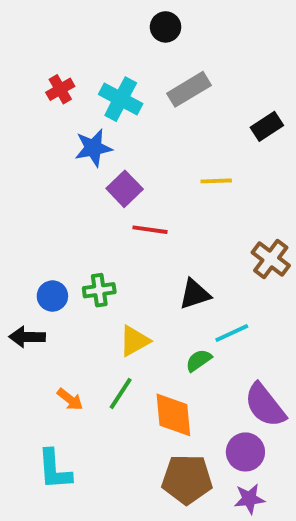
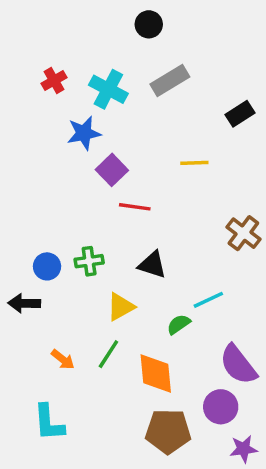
black triangle: (195, 294) -> (152, 265), moved, turned 36
purple star: (249, 499) -> (243, 449), moved

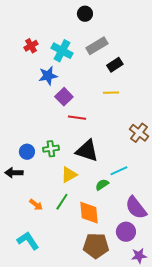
black rectangle: (240, 114) -> (115, 65), moved
black triangle: (152, 265) -> (87, 151), size x1.4
cyan L-shape: (49, 423) -> (28, 241), turned 150

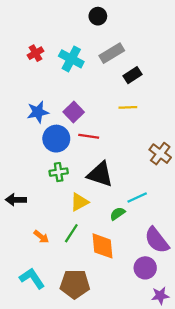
blue star: (48, 76) -> (38, 112), moved
blue circle: (27, 152) -> (56, 139), moved, size x1.5
brown pentagon: (96, 246) -> (75, 284), moved

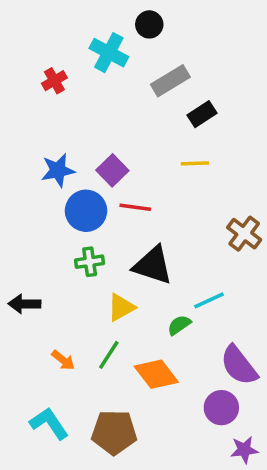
cyan cross: (71, 59) -> (109, 53), moved
orange diamond: (102, 246) -> (156, 374), turned -32

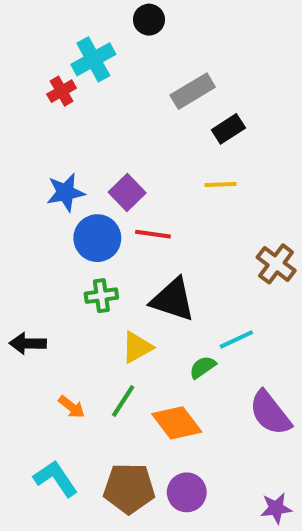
black circle: (149, 24) -> (149, 20), moved
cyan cross: (109, 53) -> (93, 59), moved, turned 33
purple circle: (221, 408) -> (187, 492), moved

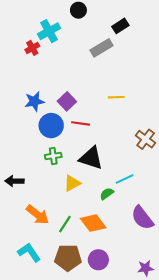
black rectangle: (228, 129) -> (120, 26), moved
green line: (123, 401) -> (65, 224), moved
orange arrow: (72, 407) -> (38, 215), size x1.6

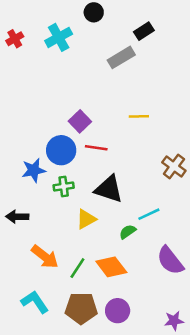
red cross: (32, 48) -> (15, 39), moved
blue star: (34, 101) -> (34, 170), moved

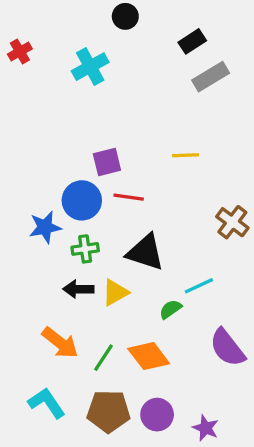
cyan cross: (59, 37) -> (90, 67), moved
gray rectangle: (121, 57) -> (211, 77), moved
purple square: (80, 121) -> (107, 162), turned 30
black arrow: (17, 217) -> (78, 289), moved
purple star: (174, 321) -> (206, 428), moved, turned 30

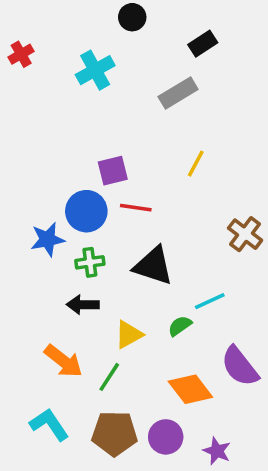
gray rectangle: (211, 77) -> (178, 93), moved
yellow line: (186, 155) -> (196, 164), turned -60
yellow triangle: (115, 292) -> (129, 335), moved
orange diamond: (149, 356) -> (190, 389), moved

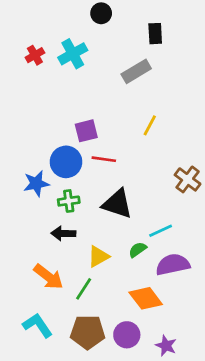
black rectangle: (203, 44) -> (155, 34), turned -60
red cross: (21, 54) -> (35, 55), moved
purple semicircle: (240, 366) -> (173, 265), moved, turned 116

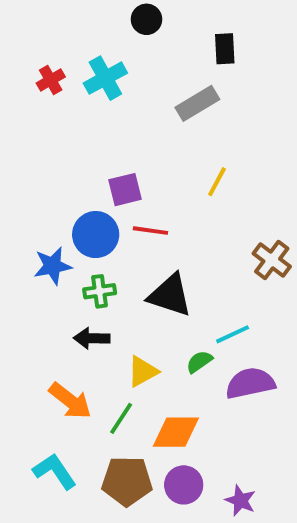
orange diamond: (146, 298) -> (176, 432), moved, turned -52

